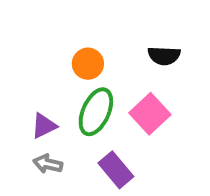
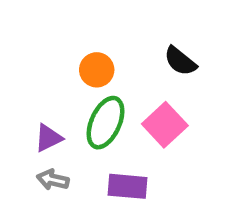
black semicircle: (164, 56) -> (180, 61), turned 36
purple rectangle: (116, 170) -> (127, 186), turned -45

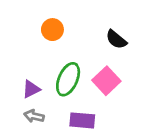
orange circle: (97, 70) -> (52, 30), moved

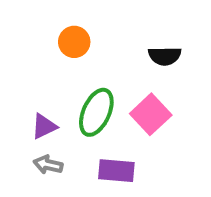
black semicircle: (116, 40) -> (165, 56), turned -40

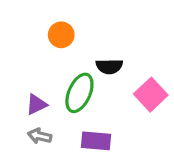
black semicircle: (165, 56) -> (109, 66), moved
pink square: (151, 114) -> (151, 95), moved

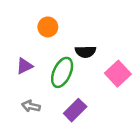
purple triangle: (36, 104) -> (24, 66), moved
purple rectangle: (96, 141) -> (75, 110), turned -50

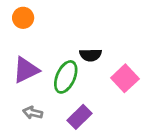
orange circle: (48, 27) -> (23, 18), moved
purple triangle: (24, 66) -> (26, 70), size x1.5

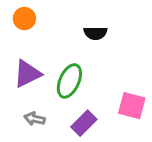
black semicircle: (91, 55) -> (96, 33), moved
pink square: (125, 78) -> (132, 106), moved, turned -32

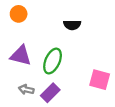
purple triangle: (27, 74) -> (21, 56), turned 40
purple rectangle: (84, 123) -> (50, 93), moved

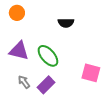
green ellipse: (53, 61) -> (48, 56), turned -65
gray arrow: (26, 89) -> (24, 82), turned 40

